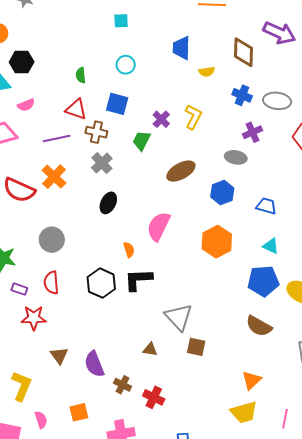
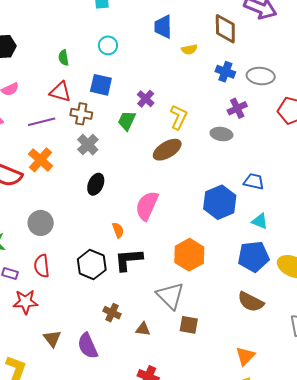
yellow L-shape: (193, 117) -> (179, 117), moved
blue hexagon: (222, 193) -> (220, 202), moved, size x1.4
orange hexagon: (217, 242) -> (189, 255), moved
brown cross: (123, 385) -> (112, 313), moved

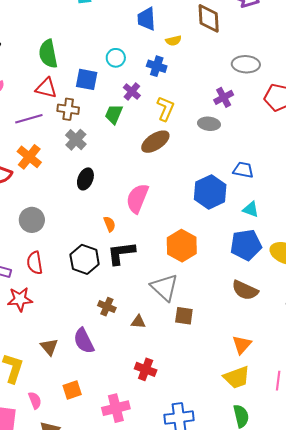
cyan circle: (108, 45) -> (116, 58), moved
green semicircle: (64, 58) -> (48, 54), size x1.8
blue cross: (225, 72) -> (157, 66), moved
brown triangle: (52, 339) -> (49, 347), moved

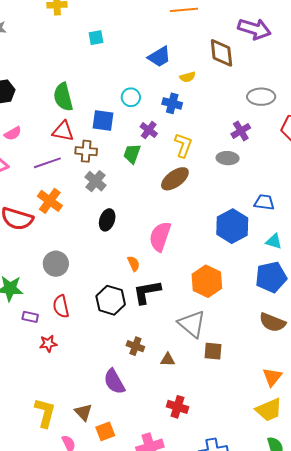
blue trapezoid: (146, 19) -> (159, 57), turned -115
red star: (20, 299) -> (48, 344), size x0.7
brown triangle: (49, 347) -> (83, 412), moved

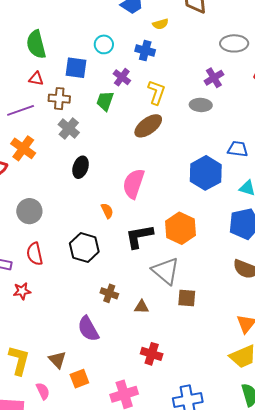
red triangle: (63, 131) -> (36, 79), size x0.7
black L-shape: (147, 292) -> (139, 236), moved

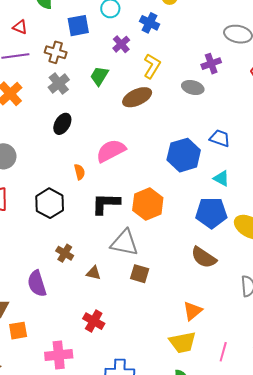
blue square: (76, 68) -> (78, 26), turned -30
red triangle: (36, 79) -> (20, 27), moved
green trapezoid: (105, 101) -> (99, 76), moved
pink semicircle: (134, 184) -> (111, 151), turned 32
gray triangle: (166, 271) -> (124, 243), turned -40

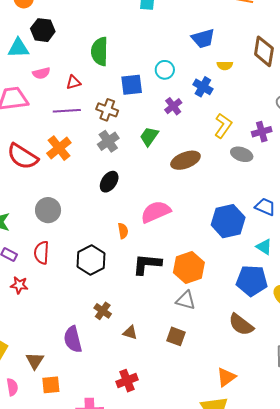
red triangle: (20, 27) -> (73, 82), turned -42
yellow L-shape: (152, 66) -> (223, 126), moved
gray triangle: (124, 243) -> (186, 300), moved, size x0.7
red cross: (94, 321) -> (127, 381), turned 35

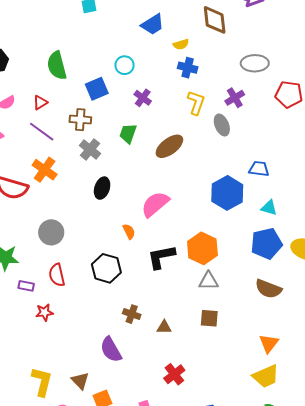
blue cross: (203, 87) -> (188, 68), moved
purple line: (67, 111) -> (42, 132), turned 56
gray ellipse: (242, 154) -> (222, 125), turned 65

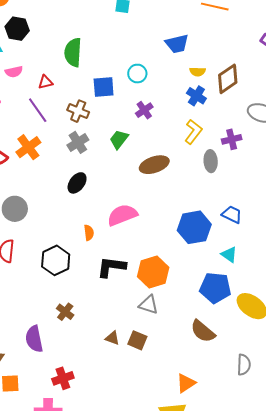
brown diamond: (215, 20) -> (228, 79), moved, turned 44
brown triangle: (164, 327) -> (112, 338), moved
red cross: (174, 374) -> (63, 378), moved

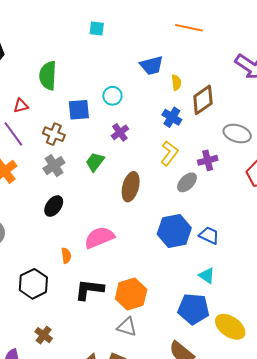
yellow semicircle: (198, 72) -> (176, 83), moved, turned -98
gray ellipse: (211, 161) -> (187, 182), turned 50
brown ellipse: (154, 165) -> (131, 187), turned -56
blue hexagon: (194, 227) -> (174, 231), moved

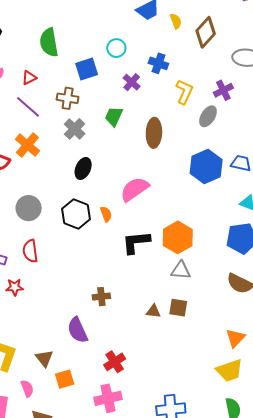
blue cross: (172, 117) -> (158, 63), moved
black hexagon: (33, 284) -> (76, 214), moved
brown cross: (44, 335) -> (101, 297), turned -30

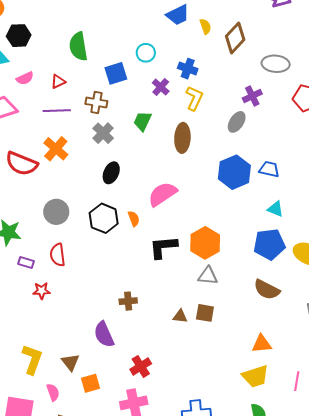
yellow L-shape: (184, 92) -> (194, 98), moved
purple line: (28, 107) -> (57, 111), turned -44
orange triangle: (235, 338) -> (262, 344), turned 40

